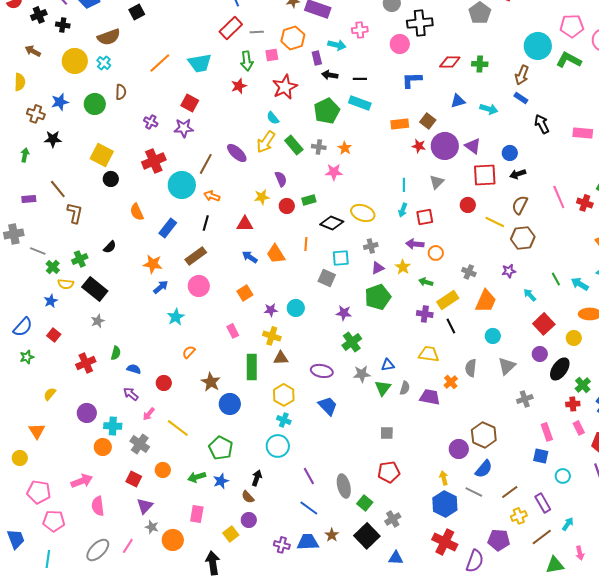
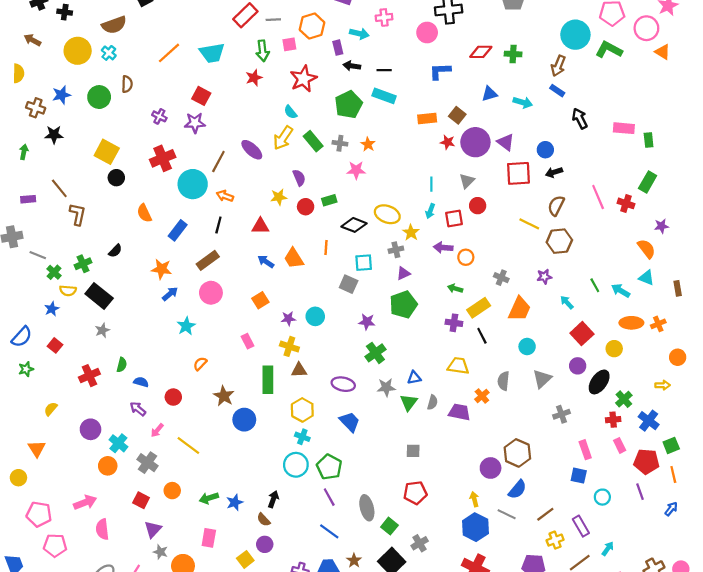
red circle: (468, 205) -> (478, 206), moved
yellow star: (403, 267) -> (411, 233), moved
cyan cross: (113, 426) -> (118, 443), turned 36
green pentagon: (221, 448) -> (329, 467), moved

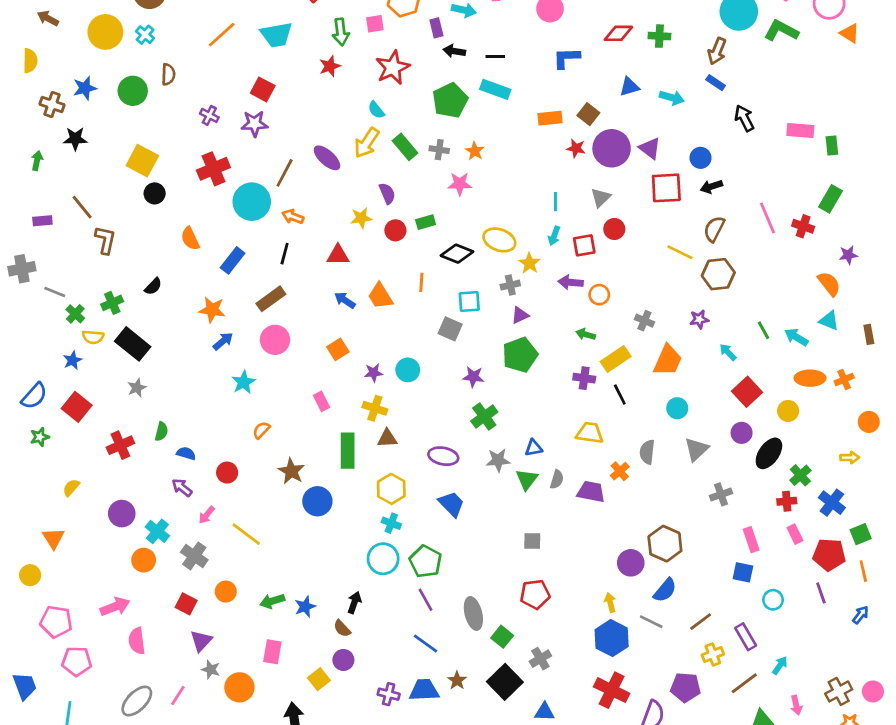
red square: (55, 345) -> (77, 407), size x1.5

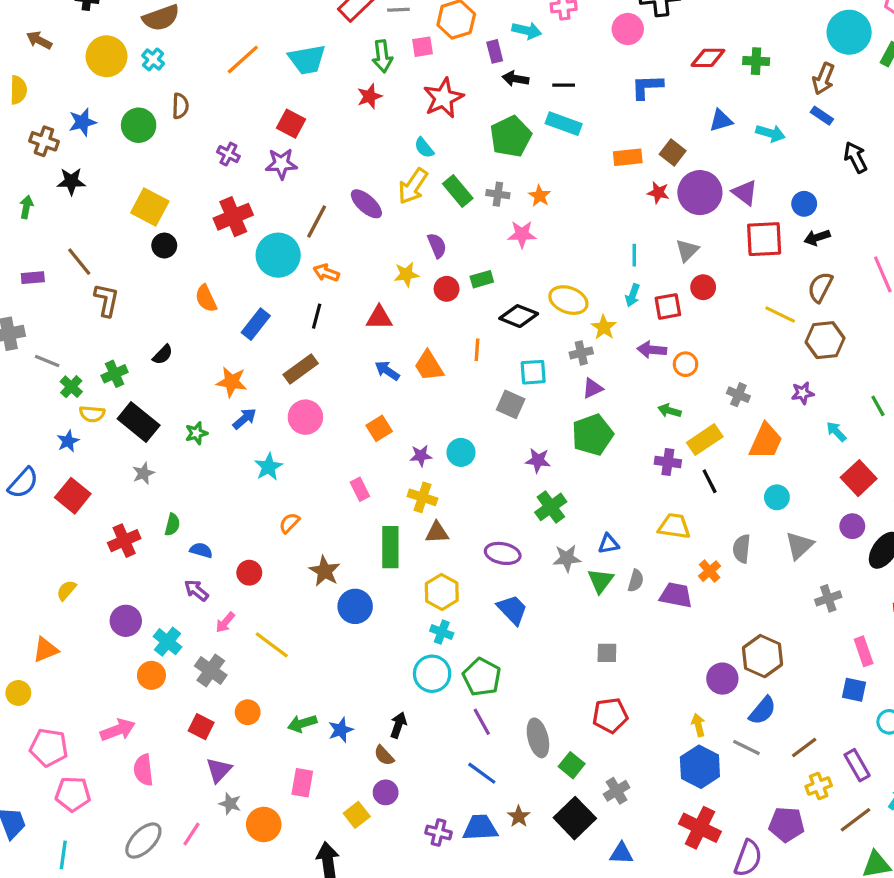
green star: (40, 437) -> (196, 433), moved
orange triangle: (53, 538) -> (46, 650), turned 40

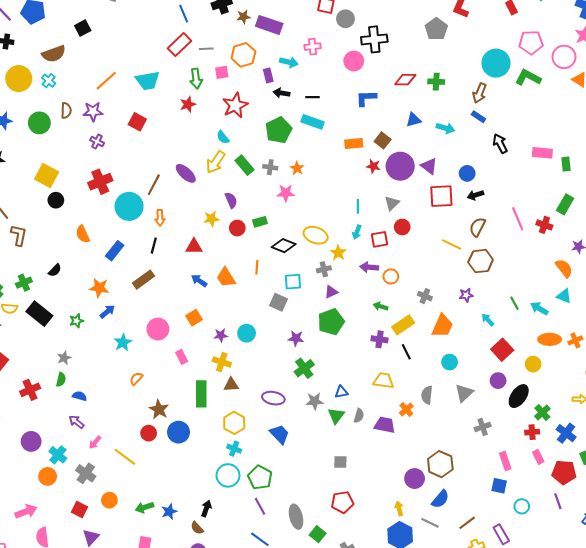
purple star: (281, 164) -> (93, 112), moved
orange arrow: (326, 273) -> (160, 218), turned -112
pink circle: (305, 417) -> (158, 329), moved
gray star: (143, 473) -> (64, 358), moved
red circle: (249, 573) -> (149, 433), moved

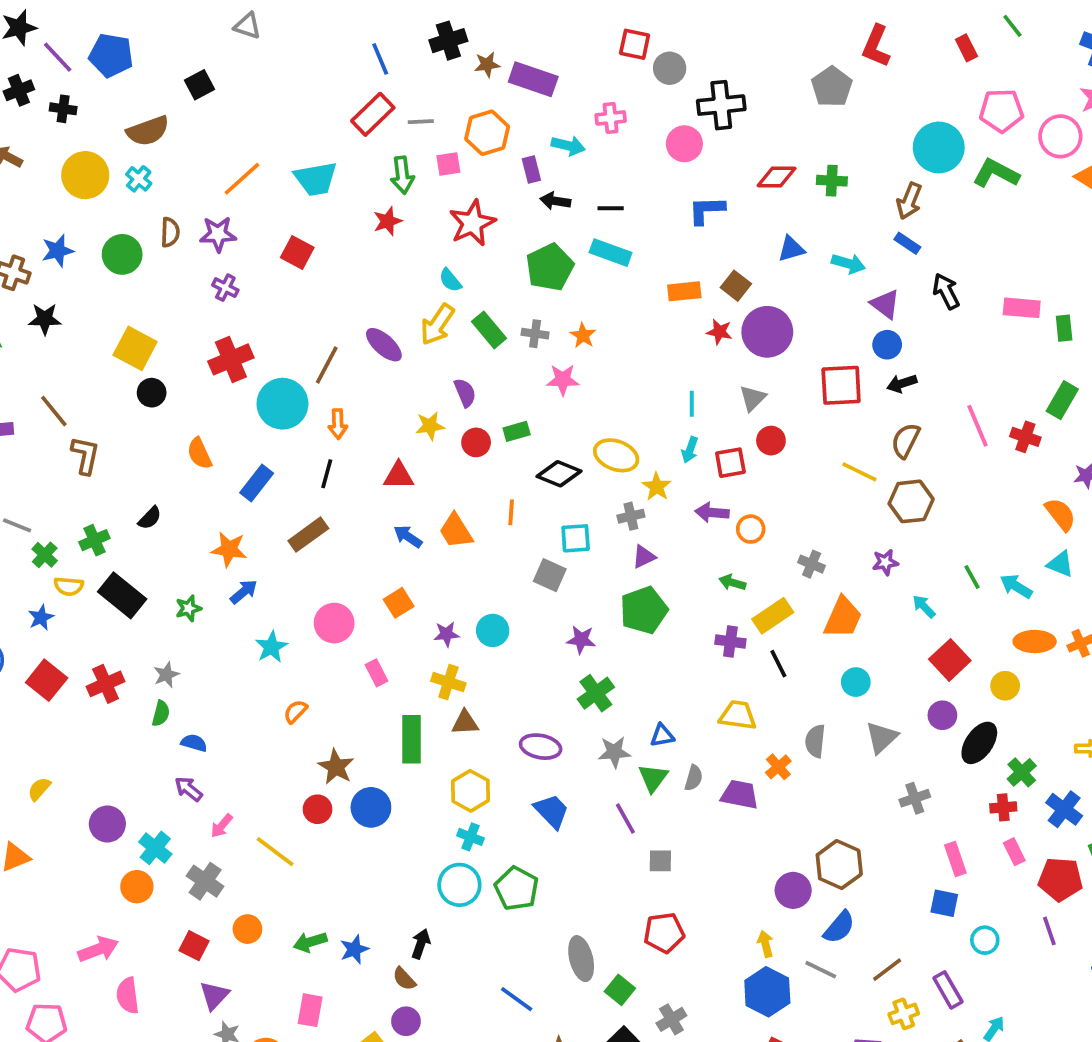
purple triangle: (429, 166) -> (885, 304), moved
red cross: (30, 390) -> (106, 684), moved
purple line: (260, 506) -> (625, 818), moved

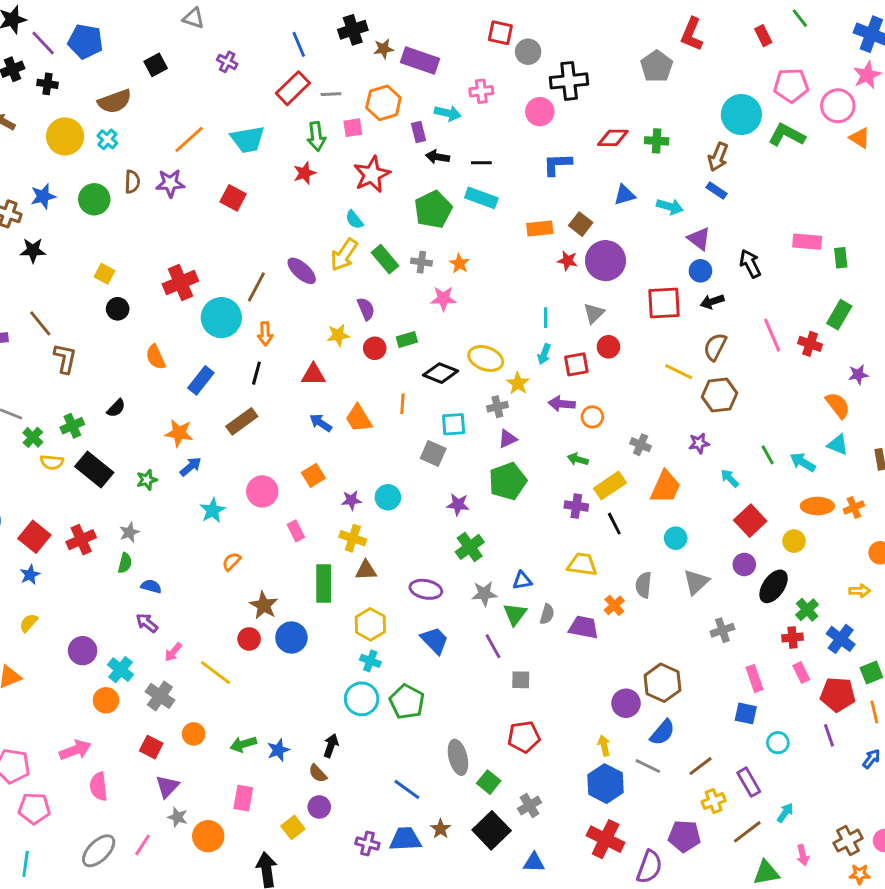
purple cross: (225, 288) -> (227, 62), moved
black arrow: (946, 291) -> (750, 264), moved
yellow square: (135, 348) -> (104, 274), size x0.6
blue star: (41, 618) -> (30, 575), moved

